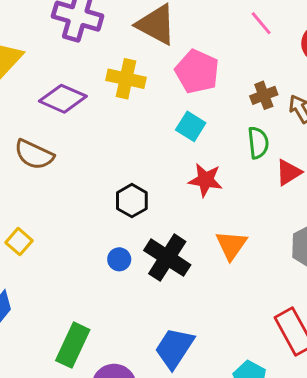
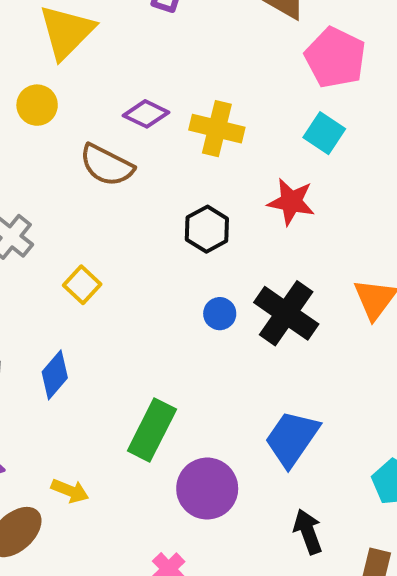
yellow cross: (126, 79) -> (217, 129), moved
purple diamond: (63, 99) -> (146, 114), moved, size x0.7
red star: (205, 180) -> (291, 202), moved
black hexagon: (132, 201) -> (207, 229), moved

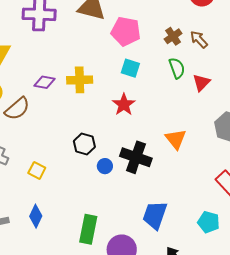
brown semicircle: (107, 165) -> (17, 109), moved, turned -52
red star: (291, 202) -> (124, 105), turned -30
black hexagon: (207, 229) -> (84, 144), moved

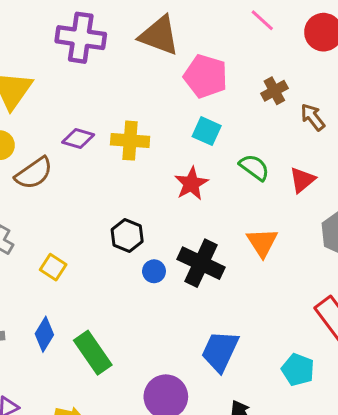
brown arrow: (199, 39) -> (313, 117), moved
green semicircle: (177, 68) -> (254, 167), moved, turned -40
red triangle: (201, 83) -> (302, 180), moved
green rectangle: (88, 229) -> (93, 353), moved, turned -52

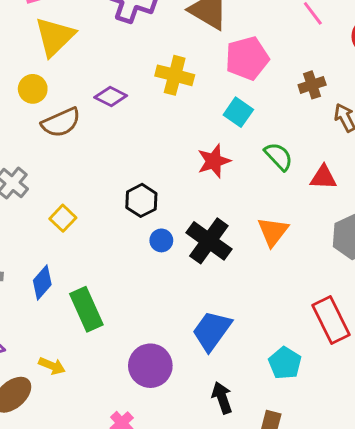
pink pentagon: (206, 76) -> (247, 58), turned 30
yellow cross: (130, 141) -> (175, 75), moved
red triangle: (302, 180) -> (323, 177), turned 32

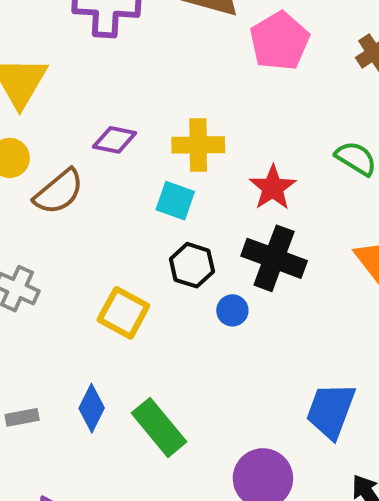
yellow cross: (175, 75) -> (198, 145), moved
cyan square: (238, 112) -> (175, 201), moved
yellow square: (63, 218) -> (123, 313), moved, size x1.4
black cross: (209, 241) -> (274, 258), moved

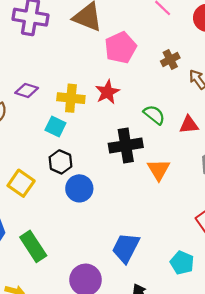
red star: (273, 188) -> (107, 92), moved
black cross: (274, 258) -> (126, 145), moved, turned -36
blue circle: (232, 310) -> (79, 188), size x1.6

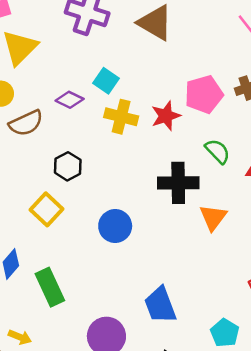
pink pentagon: (120, 48) -> (204, 94), moved
cyan square: (55, 126) -> (106, 81), moved
black hexagon: (60, 162) -> (68, 166), moved
blue trapezoid: (126, 248) -> (160, 305), turned -56

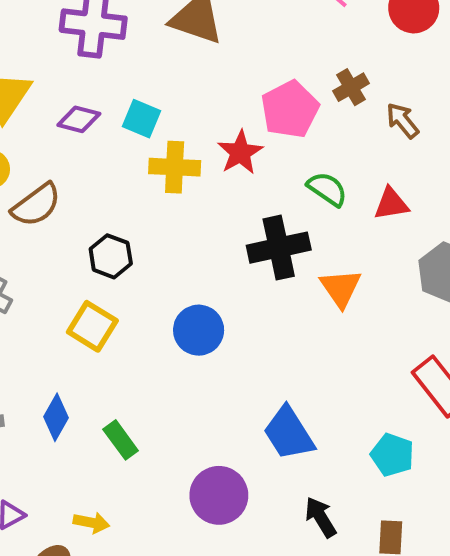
purple diamond: (70, 100) -> (79, 119), moved
green rectangle: (50, 287) -> (121, 440), size x0.7

